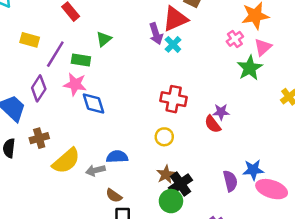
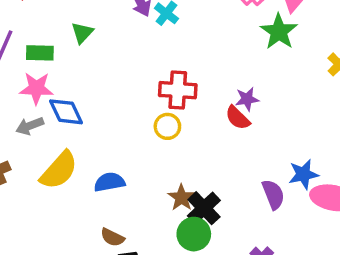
green triangle: (104, 39) -> (82, 33), moved
yellow circle: (164, 137) -> (167, 126), moved
yellow semicircle: (66, 161) -> (59, 170), moved
gray arrow: (95, 170) -> (30, 126), moved

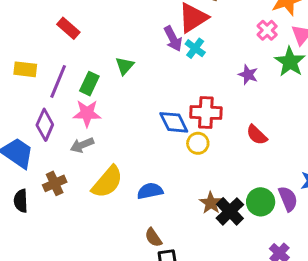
green rectangle: (40, 53) -> (89, 84), turned -65
purple star: (247, 99) -> (248, 75), moved, turned 30
blue diamond: (66, 112) -> (174, 122), moved
green circle: (194, 234) -> (261, 202), moved
brown semicircle: (112, 237) -> (153, 237), turned 30

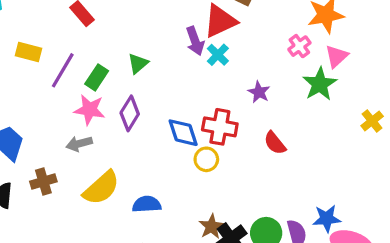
purple star: (248, 75) -> (259, 92), moved
purple diamond: (45, 125) -> (130, 113), moved
red semicircle: (257, 135) -> (275, 143), moved

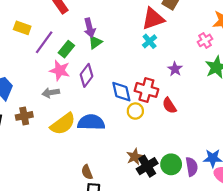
purple arrow: (195, 41) -> (90, 28), moved
red semicircle: (275, 143) -> (169, 106), moved
blue semicircle: (147, 204) -> (91, 122), moved, size x1.4

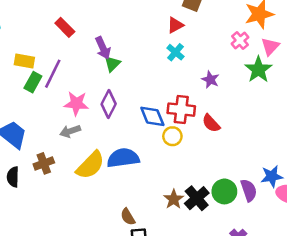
red triangle: (153, 19) -> (175, 25), size x0.6
green rectangle: (66, 49) -> (33, 82), moved
brown star: (135, 157) -> (174, 199), moved

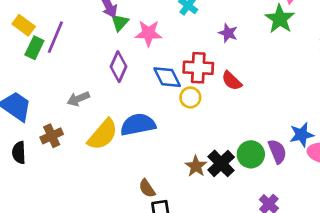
yellow rectangle: (24, 61) -> (24, 25), turned 30
pink star: (76, 103) -> (149, 33), moved

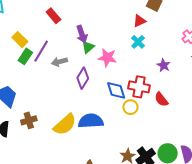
gray arrow: (78, 99) -> (59, 62), moved

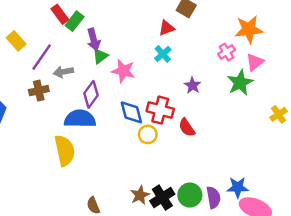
green rectangle: (25, 56) -> (75, 21), moved
brown cross: (29, 120) -> (39, 91), moved
blue semicircle: (91, 121) -> (80, 119), moved
yellow semicircle: (65, 125) -> (65, 150), turned -65

